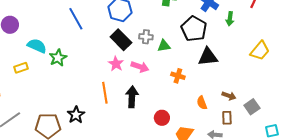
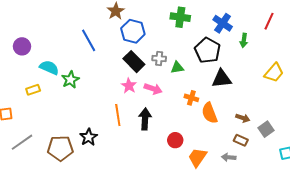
orange semicircle: (202, 103) -> (210, 113), moved, size x1.5
brown rectangle: (227, 118) -> (241, 140), turned -64

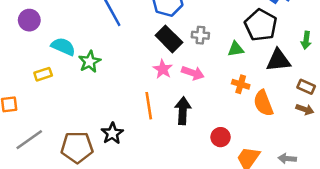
green arrow: (244, 40) -> (306, 40), moved
green triangle: (177, 68) -> (236, 49), moved
brown rectangle: (241, 140) -> (306, 87), moved

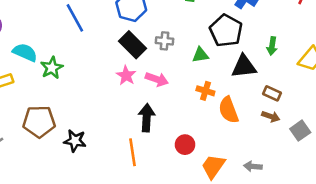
orange line: (149, 106) -> (133, 152), moved
black star: (112, 133) -> (75, 141), turned -30
brown pentagon: (77, 147) -> (39, 122), moved

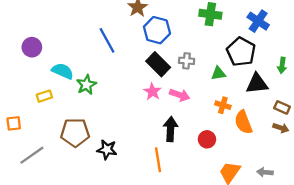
red circle: (185, 145) -> (207, 139), moved

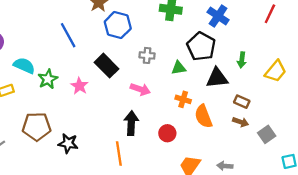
black rectangle: (158, 64) -> (106, 66), moved
pink star: (152, 92) -> (79, 86), moved

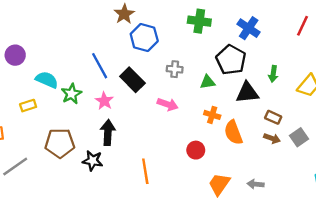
blue line: (68, 35) -> (100, 66), moved
black arrow: (131, 123) -> (108, 133), moved
gray square: (267, 134) -> (299, 137), moved

